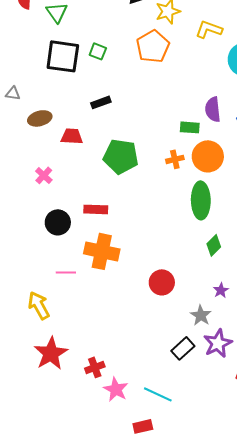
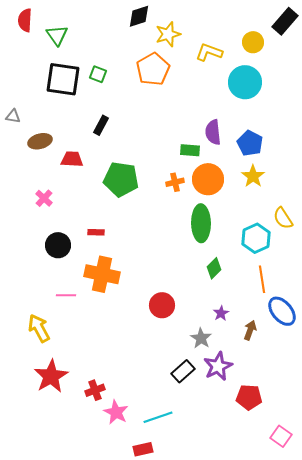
black rectangle: (101, 102) -> (101, 125), turned -42
red rectangle: (96, 209) -> (96, 232), size x0.7
cyan line: (158, 394) -> (158, 417), turned -44

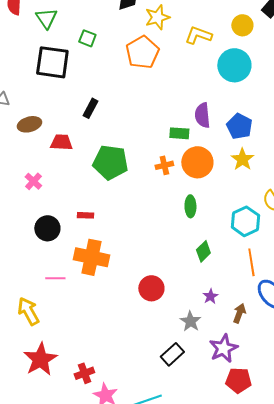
green square: (98, 74) -> (87, 38), moved
green ellipse: (201, 223) -> (190, 206), size x0.6
purple star: (218, 366) -> (223, 348), moved

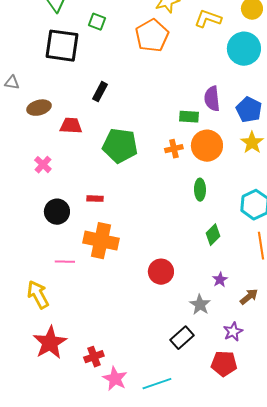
brown arrow: (239, 313) -> (249, 297), turned 30
purple star: (223, 348) -> (233, 332), size x0.7
red pentagon: (238, 380) -> (224, 364), moved

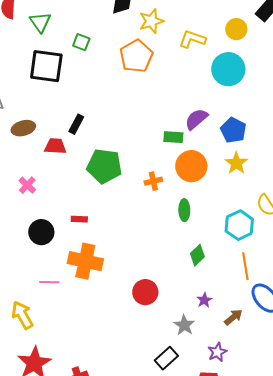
black rectangle: (100, 92) -> (76, 124), moved
purple semicircle: (212, 99) -> (196, 119), turned 55
orange cross: (174, 149) -> (153, 181), moved

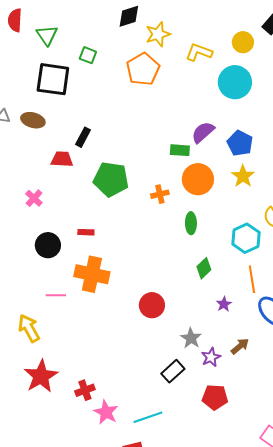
brown ellipse: (23, 128) -> (33, 120), moved, turned 30
purple star: (204, 300) -> (224, 304), moved
brown arrow: (233, 317) -> (240, 346), moved
purple star: (217, 352) -> (211, 357), moved

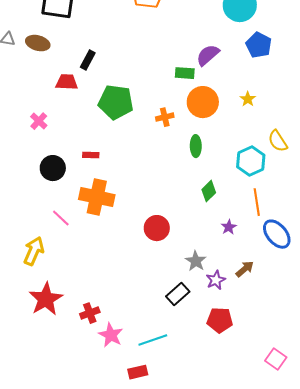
blue pentagon: (240, 143) -> (259, 45), moved
yellow star: (243, 176) -> (248, 99), size x0.7
pink line: (56, 295) -> (61, 218), turned 42
yellow arrow: (29, 328) -> (34, 251), turned 52

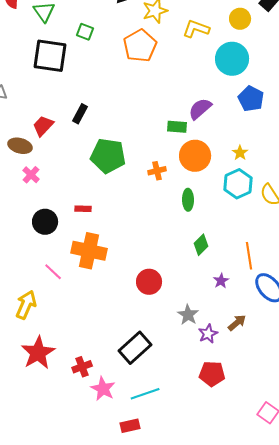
brown ellipse: (38, 43) -> (20, 146), moved
red trapezoid: (67, 82) -> (43, 126), moved, turned -50
cyan hexagon: (251, 161) -> (238, 184), moved
black rectangle: (178, 294) -> (135, 348), moved, size x1.4

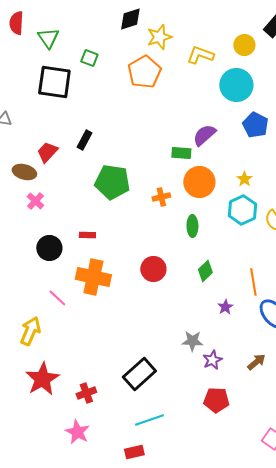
red circle: (149, 282) -> (153, 269), moved
gray star: (188, 315) -> (192, 341), turned -30
brown arrow: (237, 323) -> (256, 362), moved
pink star: (103, 389) -> (77, 432), moved

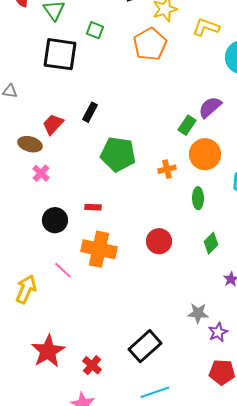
green rectangle: (181, 153) -> (187, 125), turned -60
yellow arrow: (30, 331) -> (26, 289), moved
red cross: (86, 393) -> (92, 365), turned -30

